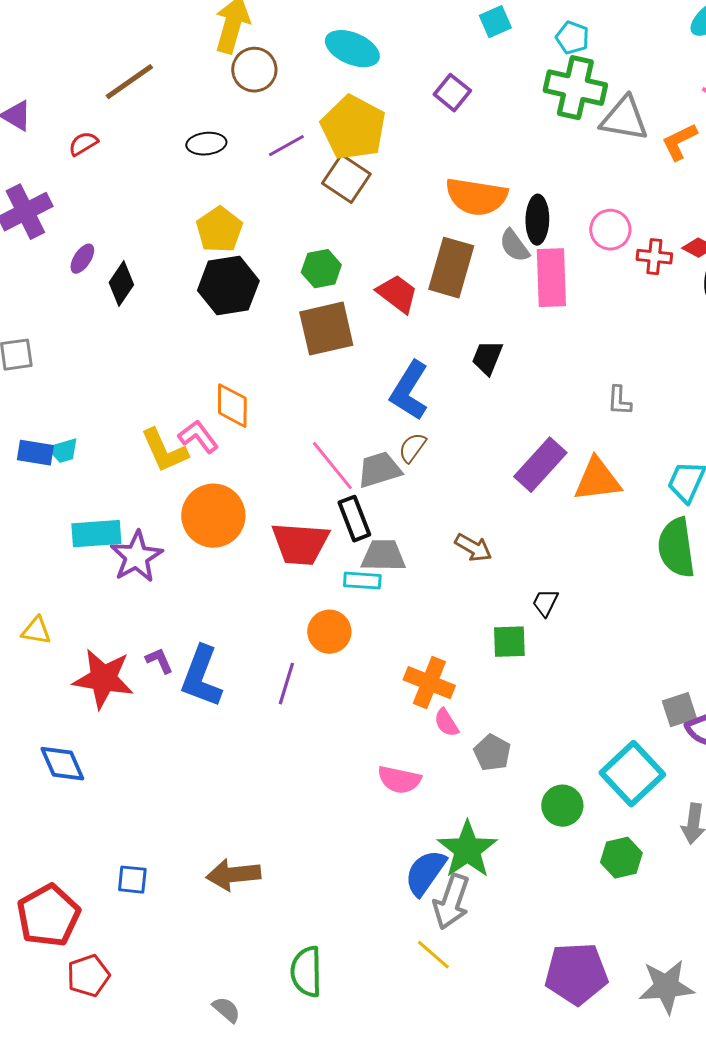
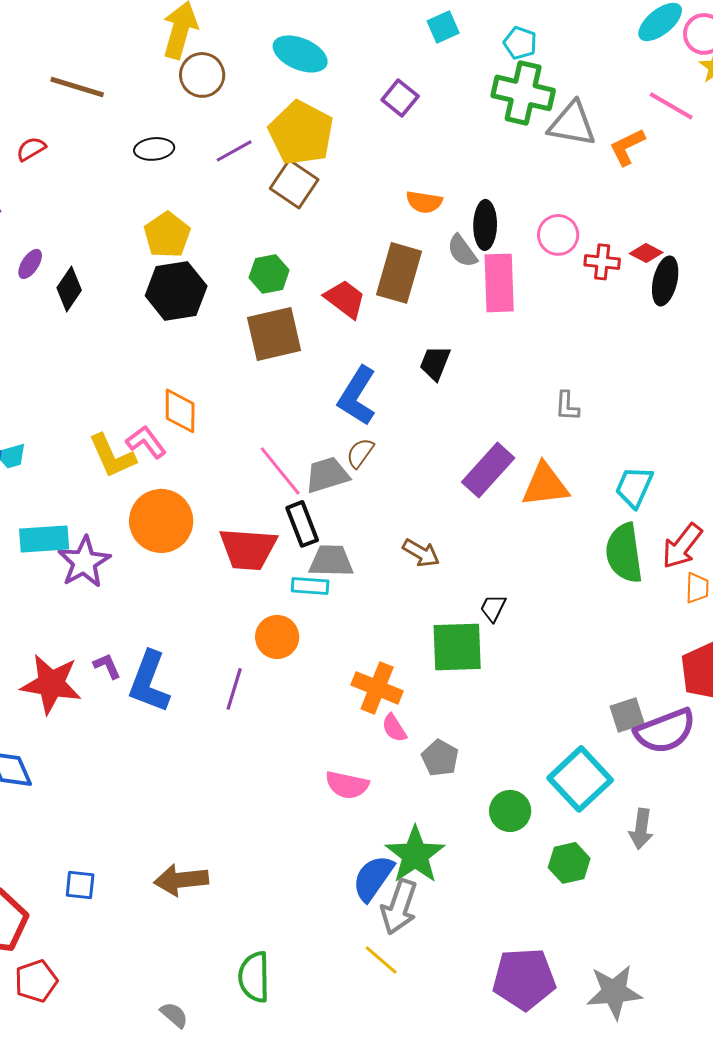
brown line: (129, 82) -> (77, 87), turned 52
orange semicircle: (476, 197) -> (424, 202), size x0.6
green square: (509, 642) -> (457, 647), size x1.5

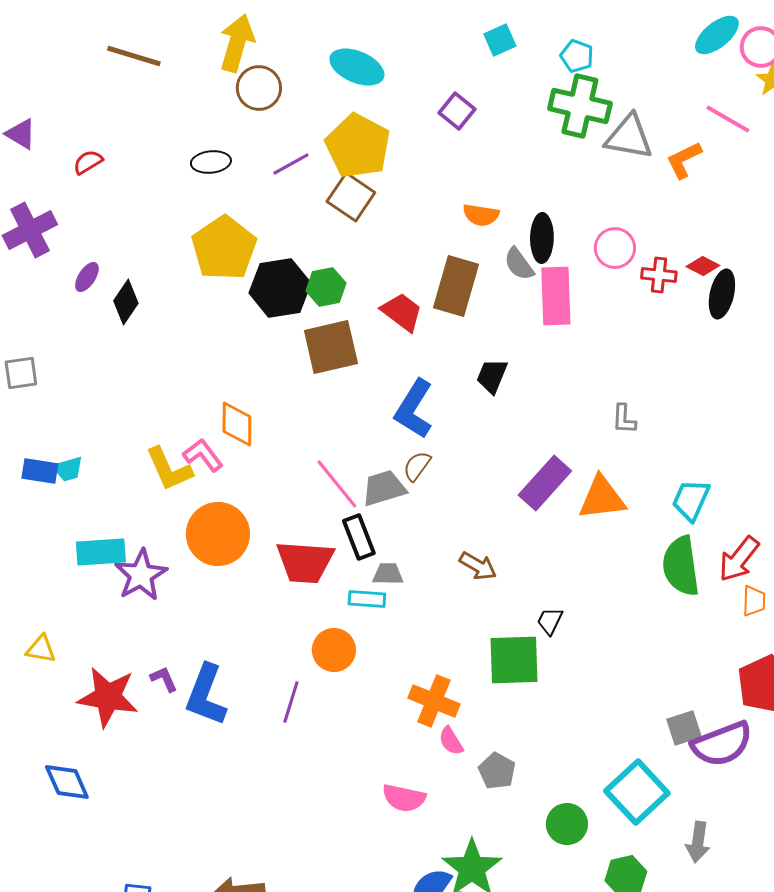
brown line: (77, 87) -> (134, 56), moved
yellow pentagon: (167, 235) -> (224, 248), size x1.4
black hexagon: (176, 291) -> (280, 288), moved
gray trapezoid: (331, 561) -> (388, 574), size x0.7

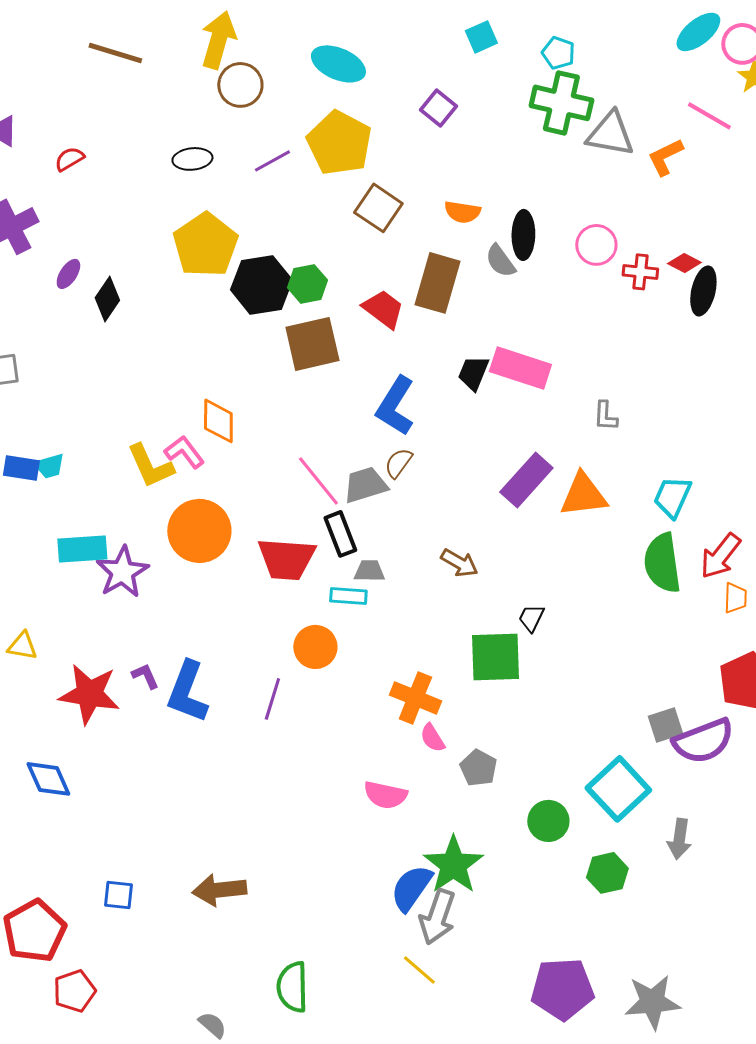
brown square: (351, 197) -> (378, 208), moved
pink rectangle: (556, 296) -> (520, 368), moved, turned -70

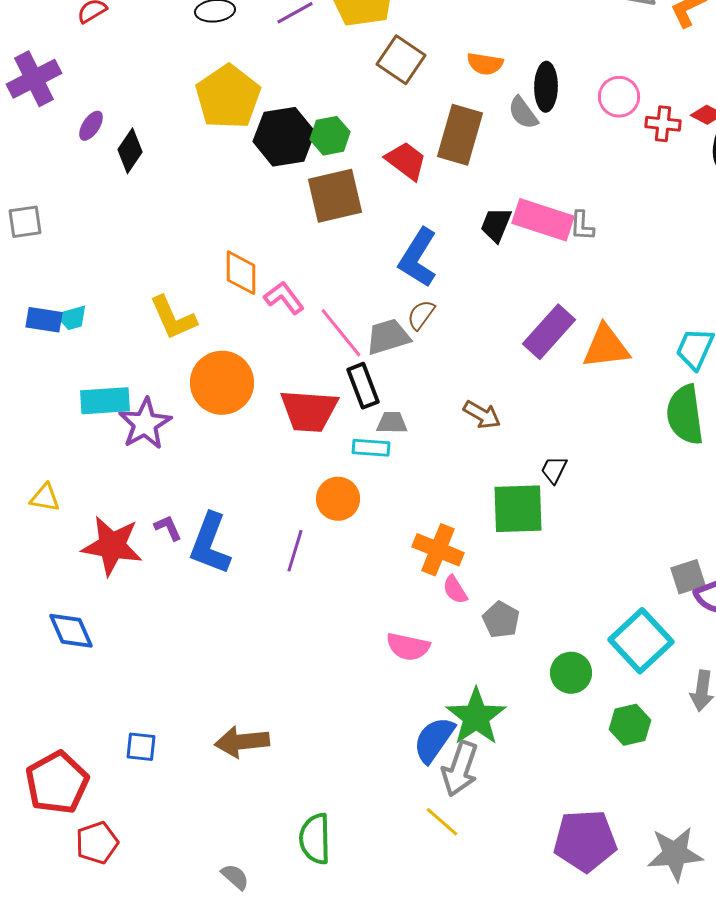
gray L-shape: (605, 416) -> (582, 226), moved
pink L-shape: (184, 452) -> (284, 298), moved

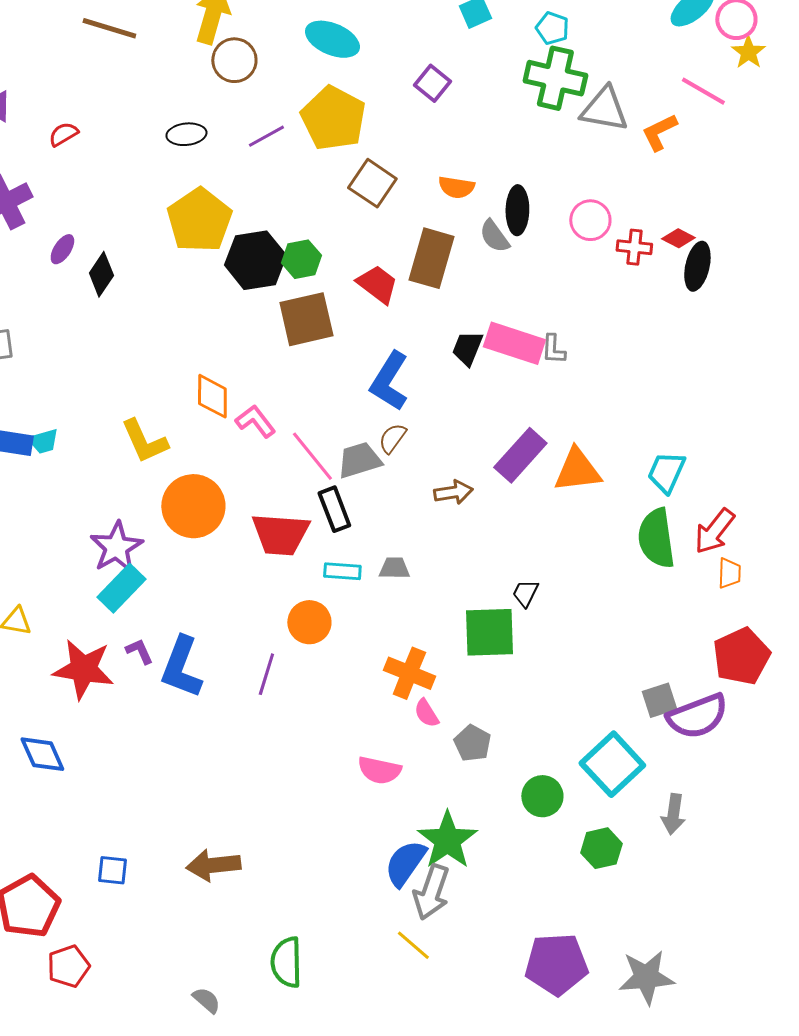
cyan rectangle: (105, 401) -> (121, 588), moved, turned -42
brown arrow: (482, 415) -> (453, 492), moved, turned -39
gray trapezoid: (392, 423) -> (394, 568), moved

